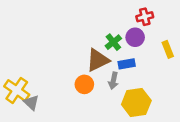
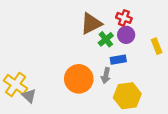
red cross: (145, 17) -> (124, 18), moved, turned 35
brown triangle: (98, 60) -> (91, 24), moved
orange circle: (84, 84) -> (79, 79), size x1.6

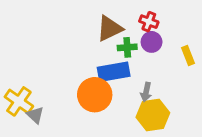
green cross: (106, 39) -> (127, 47), turned 35
blue rectangle: (118, 60) -> (114, 72), moved, size x1.6
gray arrow: (106, 75) -> (146, 92), moved

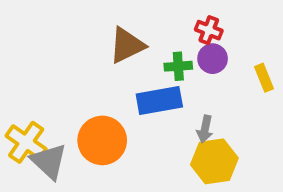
brown triangle: (110, 28) -> (127, 45), moved
orange circle: (95, 95) -> (102, 140), moved
gray triangle: (35, 115) -> (49, 161), size x1.5

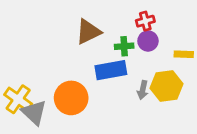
red cross: (209, 30) -> (145, 21), turned -36
yellow rectangle: (264, 78) -> (184, 54), turned -66
yellow hexagon: (214, 161) -> (167, 86), moved

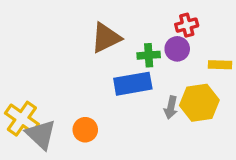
red cross: (145, 21) -> (187, 25), moved
orange circle: (71, 98) -> (85, 130), moved, size x0.6

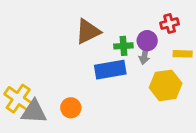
red cross: (187, 25) -> (170, 24), moved
gray arrow: (171, 108) -> (145, 55), moved
gray triangle: (41, 134) -> (34, 112), turned -40

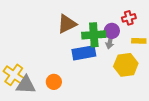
green cross: (123, 46) -> (94, 35), size x1.6

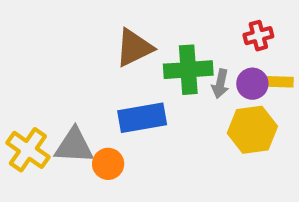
purple circle: (112, 31) -> (252, 84), moved
blue rectangle: (84, 53) -> (142, 118), moved
gray triangle: (26, 85) -> (74, 146), moved

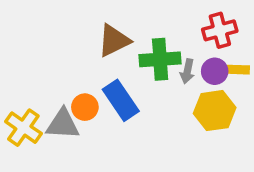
red cross: (258, 36) -> (220, 30), size x1.4
blue rectangle: (142, 118) -> (121, 100), turned 66
orange circle: (108, 164) -> (85, 107), moved

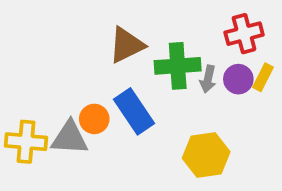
yellow rectangle: (237, 70) -> (263, 77), turned -65
yellow hexagon: (215, 111) -> (206, 155), moved
yellow cross: (23, 128) -> (26, 142), turned -30

